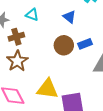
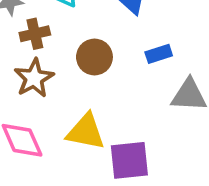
brown circle: (64, 45) -> (94, 57), moved

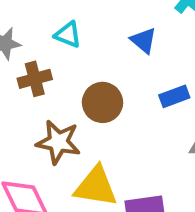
brown star: (34, 78) -> (58, 142), moved, turned -30

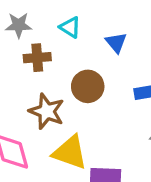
blue triangle: (144, 41) -> (116, 43), moved

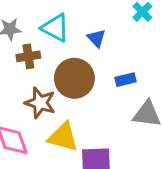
cyan triangle: (70, 27) -> (55, 28), size x1.5
brown circle: (88, 86) -> (74, 78), size x1.4

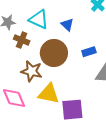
brown cross: (28, 56) -> (22, 40), turned 35

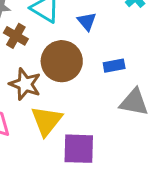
yellow triangle: (49, 94) -> (47, 121), turned 50

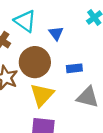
yellow triangle: (47, 121) -> (42, 95), moved

